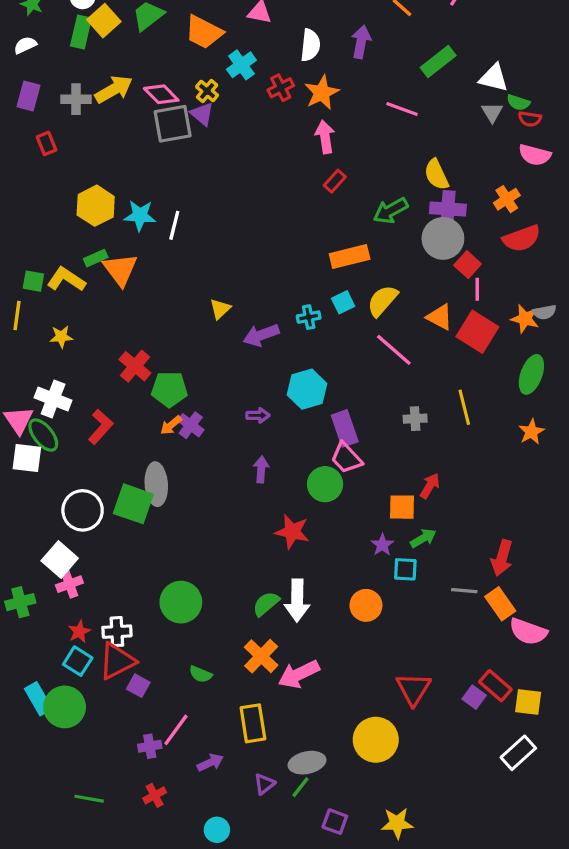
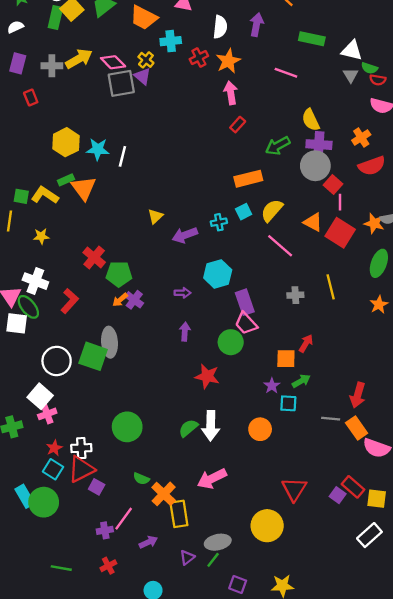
green rectangle: (438, 62) -> (312, 39), turned 50
cyan cross: (241, 65) -> (171, 41), turned 30
orange cross: (261, 656) -> (164, 494), moved

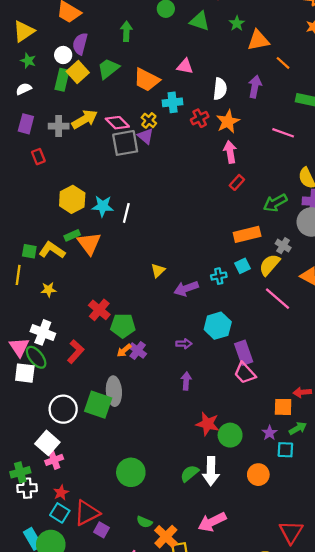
gray cross: (295, 295) -> (283, 246), moved, turned 35
green circle: (231, 342) -> (230, 435), moved
red arrow: (306, 343) -> (302, 392), turned -126
white cross: (81, 448) -> (27, 488), moved

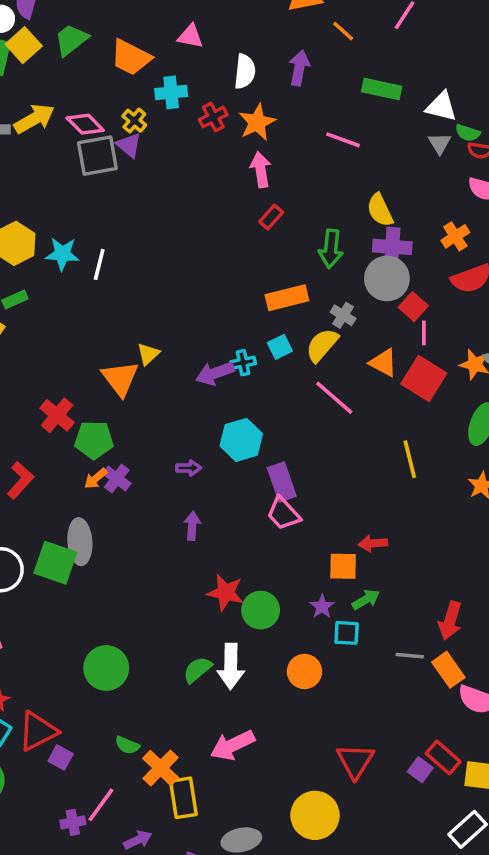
green arrow: (275, 203) -> (331, 249), turned -55
orange triangle: (89, 243) -> (120, 378), moved
purple arrow: (186, 288) -> (215, 373), moved

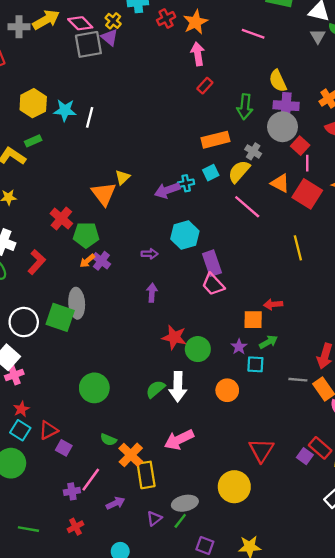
red triangle: (38, 731) -> (48, 430), size x0.7

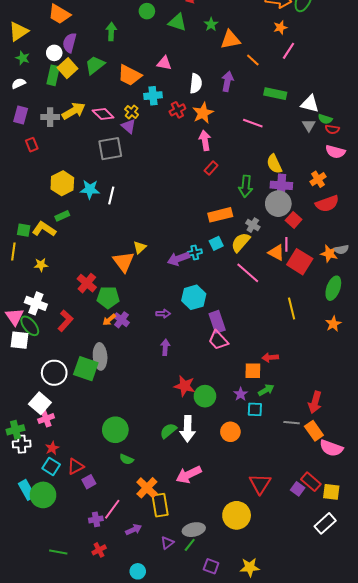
gray square: (88, 44) -> (110, 149), moved
pink line: (307, 163) -> (286, 244), moved
green semicircle: (108, 440) -> (127, 459), moved
purple square: (64, 448) -> (89, 482), turned 32

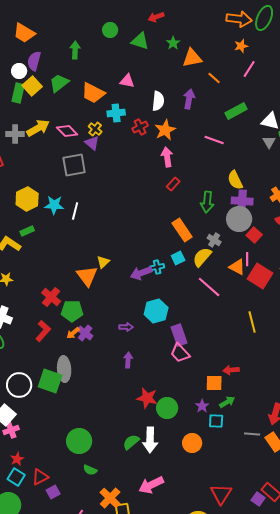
green rectangle: (275, 94) -> (236, 111), turned -40
orange rectangle: (220, 215) -> (182, 230), turned 70
red L-shape: (65, 321) -> (43, 331), moved

